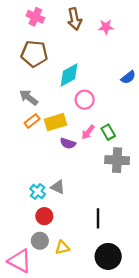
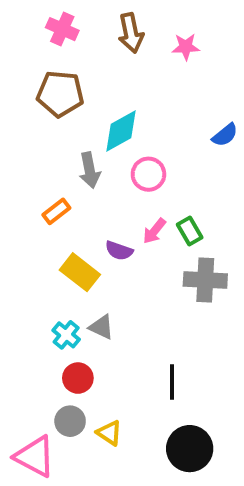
gray arrow: (29, 97) -> (90, 170), moved, turned -138
yellow rectangle: (56, 122) -> (80, 272), moved, turned 55
yellow triangle: (62, 247) -> (109, 433), turned 48

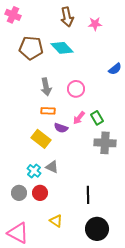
pink cross: (62, 29) -> (13, 15), moved
cyan diamond: (121, 131) -> (62, 48), moved, turned 75
orange rectangle: (56, 211) -> (48, 111), moved, turned 40
gray circle: (70, 421) -> (19, 193), moved

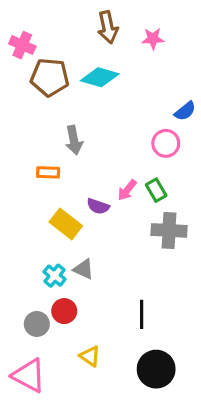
pink cross: (13, 15) -> (22, 45), moved
cyan diamond: (62, 48) -> (100, 77), turned -30
pink circle: (76, 89) -> (166, 143), moved
orange rectangle: (48, 111) -> (48, 172), moved
gray circle: (19, 193) -> (37, 324), moved

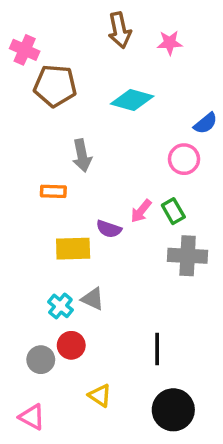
cyan diamond: (100, 77) -> (132, 100), moved
yellow rectangle: (66, 224) -> (73, 249), turned -40
pink triangle: (29, 376) -> (32, 417), size x0.7

